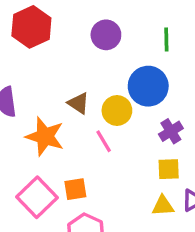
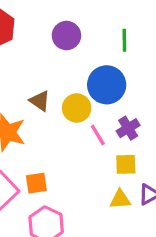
pink line: (104, 141) -> (98, 135), moved

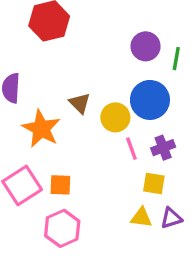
purple circle: (66, 36) -> (146, 46), moved

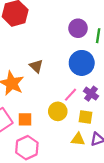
yellow circle: (115, 117) -> (58, 111), moved
purple cross: (163, 148) -> (91, 94), turned -32
pink line: (131, 149) -> (70, 95), turned 64

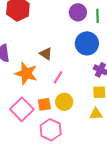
pink line: (70, 95) -> (58, 77), moved
yellow circle: (58, 111) -> (64, 102), moved

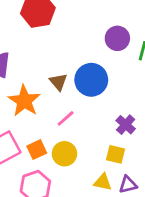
blue circle: (87, 43) -> (91, 80), moved
orange square: (44, 104) -> (37, 150), turned -32

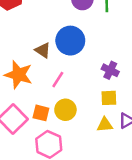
orange square: (37, 150) -> (41, 113), turned -35

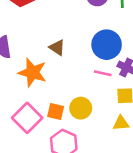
blue circle: (70, 41) -> (107, 45), moved
pink line: (58, 80) -> (103, 73), moved, turned 70

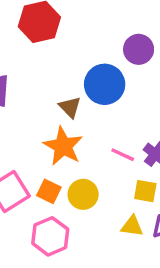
blue circle: (107, 45) -> (105, 84), moved
orange star: (32, 73) -> (63, 146), moved

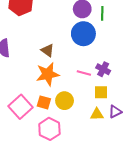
blue circle: (105, 84) -> (83, 34), moved
orange star: (63, 146) -> (48, 74), turned -30

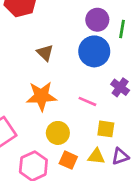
brown triangle: (48, 50) -> (45, 53), moved
purple cross: (103, 69) -> (120, 87), moved
orange square: (44, 102) -> (68, 160), moved

